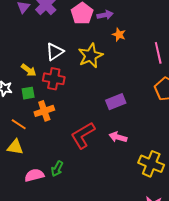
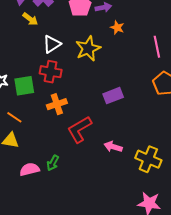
yellow arrow: (29, 70) -> (30, 19), moved
green square: (28, 93) -> (24, 86), size x1.5
orange cross: (44, 111) -> (57, 104), moved
pink arrow: (118, 137) -> (113, 147), moved

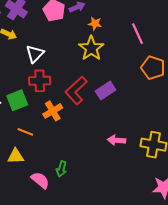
yellow star: (88, 49) -> (91, 48), moved
orange line: (14, 117) -> (25, 132), moved
red L-shape: (79, 129) -> (76, 90), moved
pink semicircle: (30, 169) -> (40, 180), turned 66

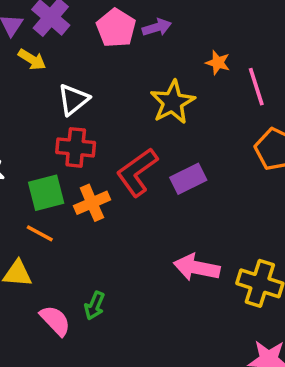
orange star: (95, 24) -> (218, 63), moved
green square: (17, 100) -> (46, 193), moved
pink arrow: (117, 140) -> (197, 268), size x1.4

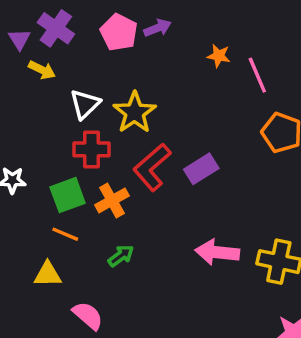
yellow star: (173, 102) -> (135, 113), moved
green arrow: (95, 306) -> (121, 256), moved, turned -144

